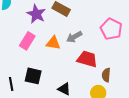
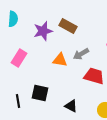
purple star: (36, 14) -> (43, 31), turned 30
pink rectangle: (27, 41) -> (19, 58), moved

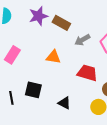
purple star: (43, 31) -> (38, 16), moved
gray arrow: (81, 54) -> (82, 40), moved

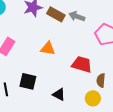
gray arrow: (82, 40) -> (77, 16), moved, turned 49

